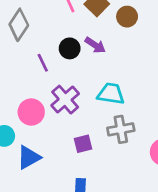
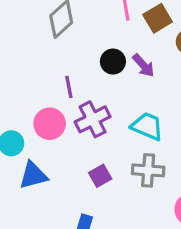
purple line: (43, 63) -> (69, 87), moved
purple square: (83, 144) -> (100, 176), turned -30

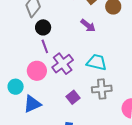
black circle: (113, 62) -> (43, 27), moved

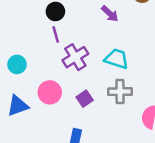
pink circle: (37, 71) -> (50, 92), moved
cyan circle: (16, 87) -> (17, 64), moved
blue triangle: (32, 104) -> (18, 106), moved

